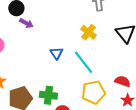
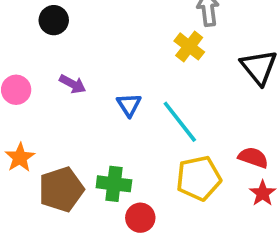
purple arrow: (26, 23) -> (73, 84), moved
yellow cross: (88, 32) -> (189, 46), moved

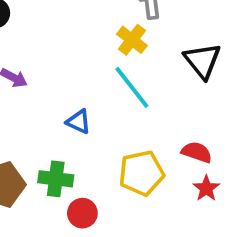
blue triangle: (129, 105) -> (79, 122), moved, turned -32
cyan line: (180, 122) -> (132, 87), moved

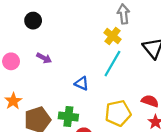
cyan line: (132, 87) -> (112, 64), turned 68

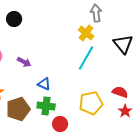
purple arrow: (44, 58) -> (24, 62), moved
blue triangle: (82, 83) -> (44, 84), moved

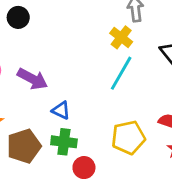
purple arrow: (24, 62) -> (32, 79), size x1.5

